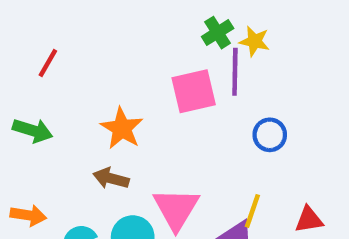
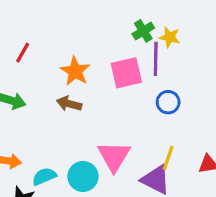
orange star: (122, 128) -> (75, 71), moved
blue circle: (270, 135) -> (168, 102), moved
brown arrow: (111, 178) -> (69, 104), moved

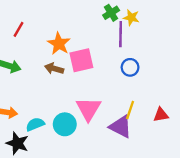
pink square: (126, 73) -> (81, 60), moved

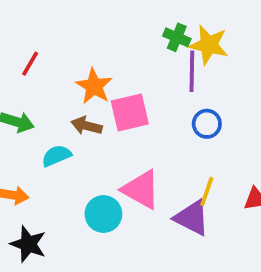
green cross: (111, 13) -> (177, 37), turned -35
yellow star: (131, 18) -> (209, 45), size x1.5
pink triangle: (89, 109) -> (141, 190), turned -32
cyan semicircle: (35, 124) -> (56, 156), moved

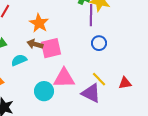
pink square: (130, 113) -> (51, 48), moved
pink triangle: (141, 190) -> (64, 78), turned -30
yellow line: (207, 191) -> (99, 79), turned -63

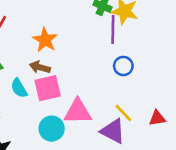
pink square: (51, 48) -> (48, 88), moved
cyan semicircle: (19, 60) -> (19, 88), turned -98

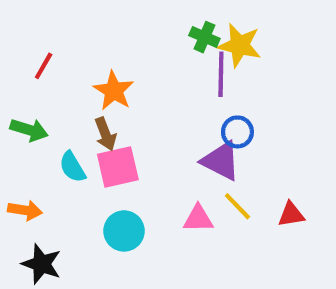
brown arrow: (40, 67) -> (105, 134), turned -126
pink triangle: (78, 112) -> (198, 219), moved, size x0.7
purple triangle: (113, 131) -> (221, 161), moved

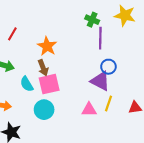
yellow star: (240, 45) -> (125, 16), moved
yellow line: (237, 206) -> (108, 103), turned 63
cyan circle: (124, 231) -> (44, 110), moved

